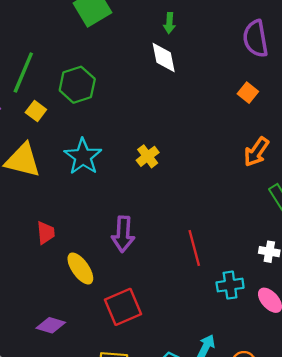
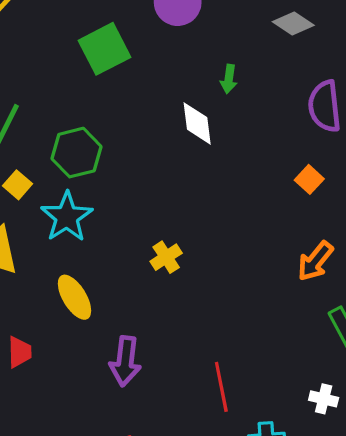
green arrow: (169, 23) -> (229, 79), moved
cyan star: (83, 157) -> (67, 217), moved
yellow ellipse: (80, 269) -> (74, 297), moved

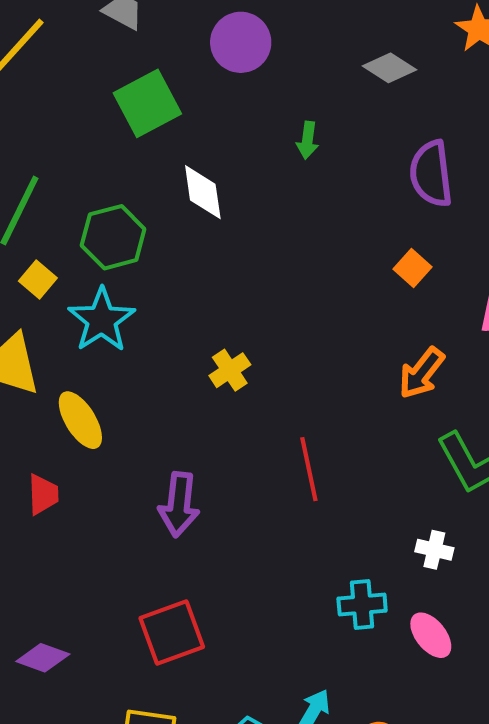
white diamond: (197, 123) -> (203, 192), moved
yellow ellipse: (74, 297) -> (80, 420), moved
red line: (221, 387) -> (309, 469), moved

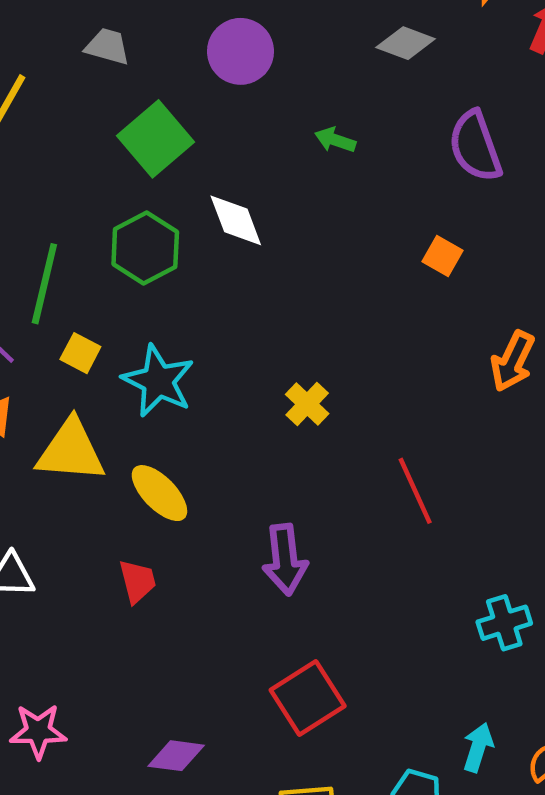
green arrow: (308, 140) -> (335, 140), turned 114
green hexagon: (113, 237) -> (145, 248), moved
orange square: (413, 268) -> (443, 256), moved

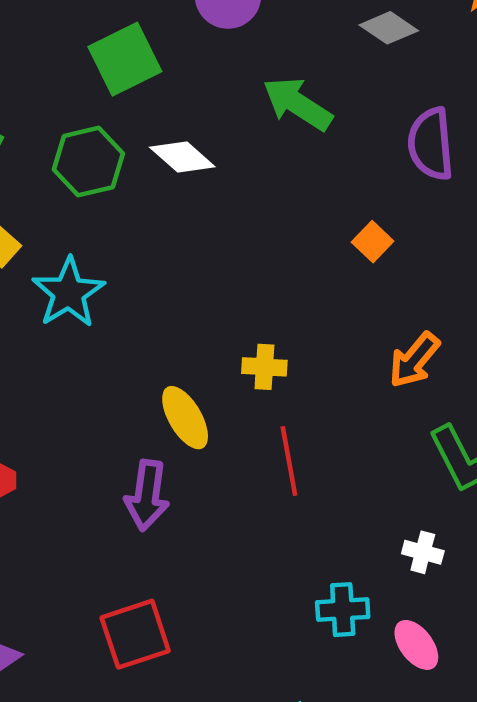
green arrow: (335, 140) -> (298, 104), size x1.8
white diamond: (236, 220) -> (182, 157), turned -42
yellow cross: (307, 404) -> (264, 367), moved, turned 36
yellow ellipse: (159, 493) -> (185, 418), moved

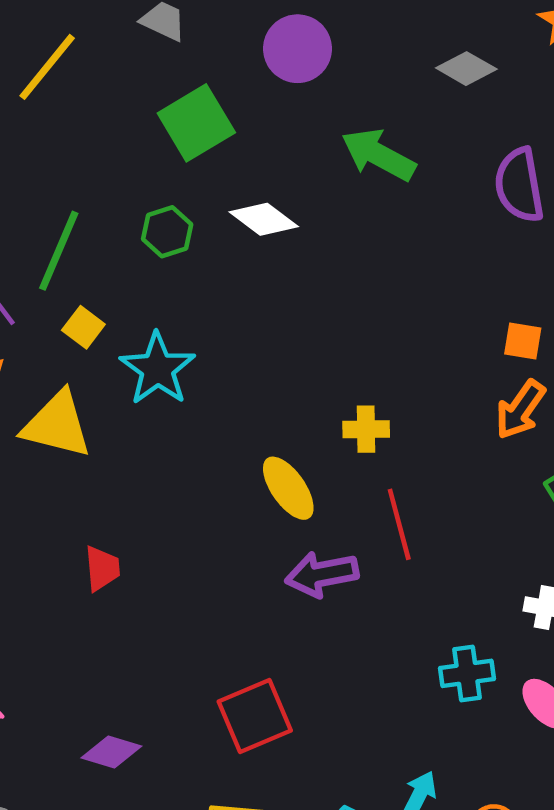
green hexagon: (88, 162) -> (167, 232), size x0.7
orange square: (373, 242) -> (523, 341), moved, turned -30
purple arrow: (147, 495) -> (322, 574), moved, turned 76

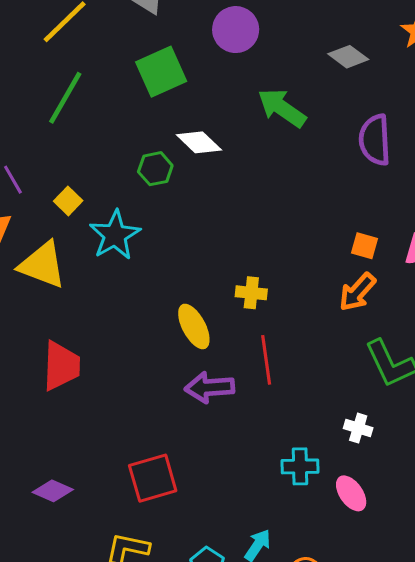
green hexagon: (167, 232) -> (155, 169), moved
green line: (59, 251) -> (65, 98), moved
red trapezoid: (102, 568) -> (61, 366), size x1.6

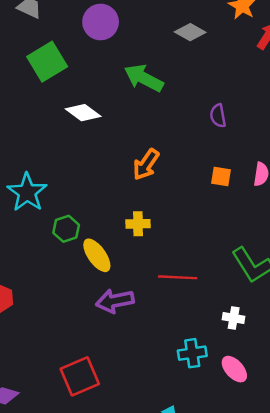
purple semicircle: (375, 140) -> (218, 116), moved, size x0.6
green hexagon: (155, 169) -> (66, 229), moved
orange arrow: (357, 292) -> (146, 164), moved
red line: (266, 360) -> (178, 277), moved, turned -72

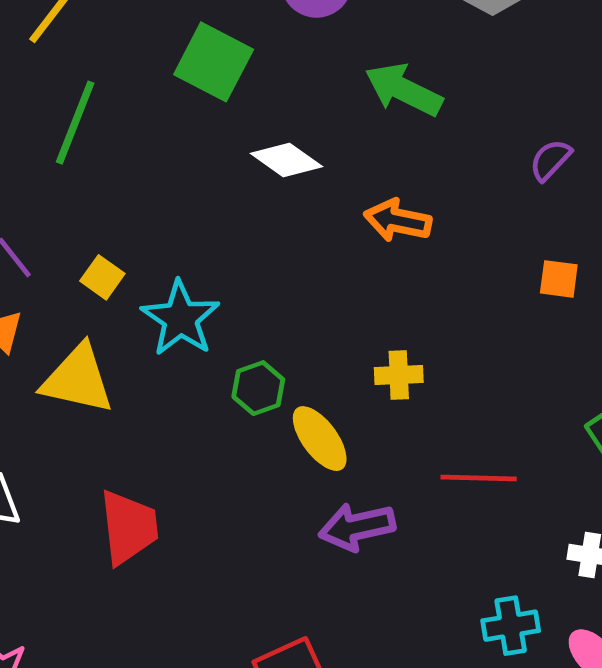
green square: (47, 62) -> (214, 62), turned -30
purple semicircle: (218, 116) -> (550, 160), turned 55
orange arrow: (146, 164) -> (398, 220), moved, turned 68

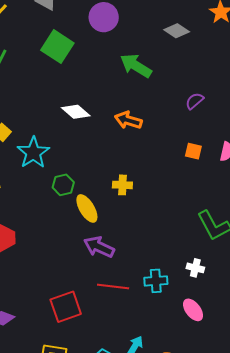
white diamond: (286, 160) -> (76, 112), moved
red line: (479, 478) -> (113, 287), moved
purple arrow: (357, 527) -> (99, 247), turned 32
cyan cross: (511, 626) -> (156, 281), moved

